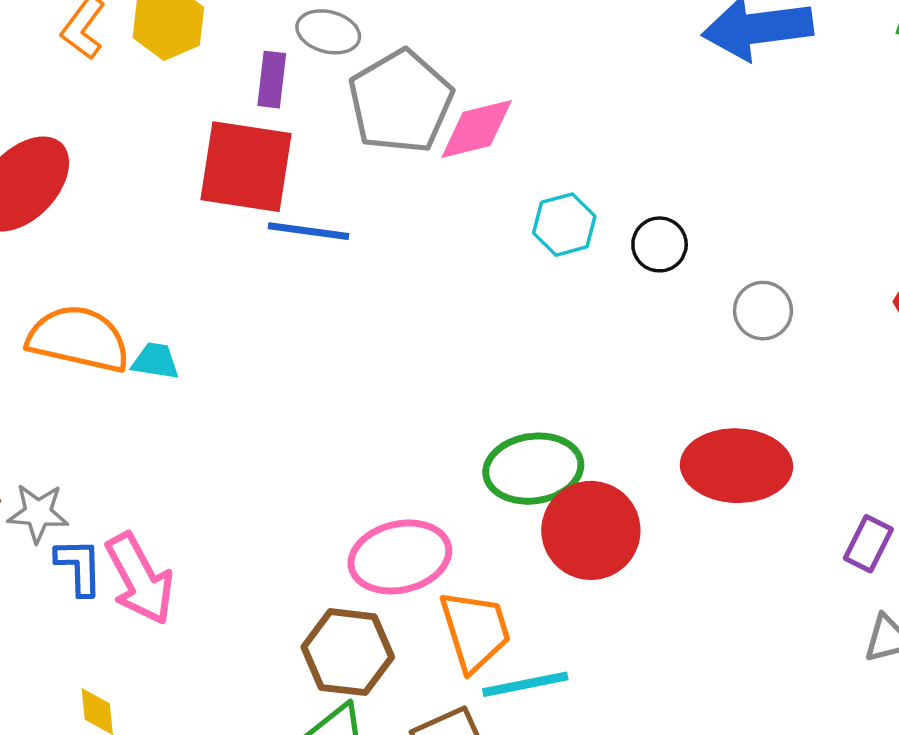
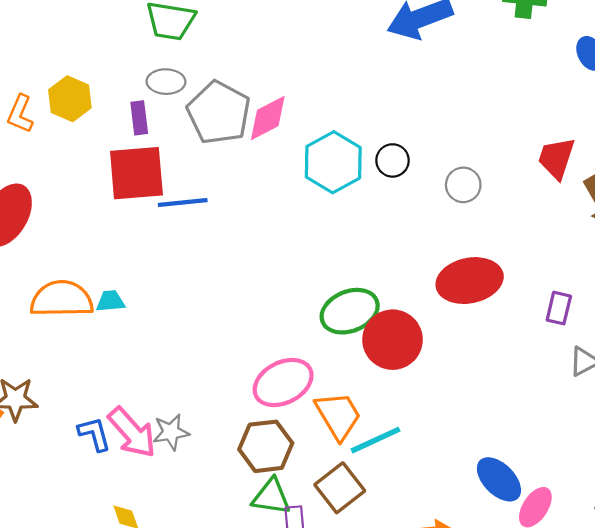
cyan hexagon: (564, 225) -> (333, 162), size x1.6
gray star: (38, 513) -> (171, 432), moved

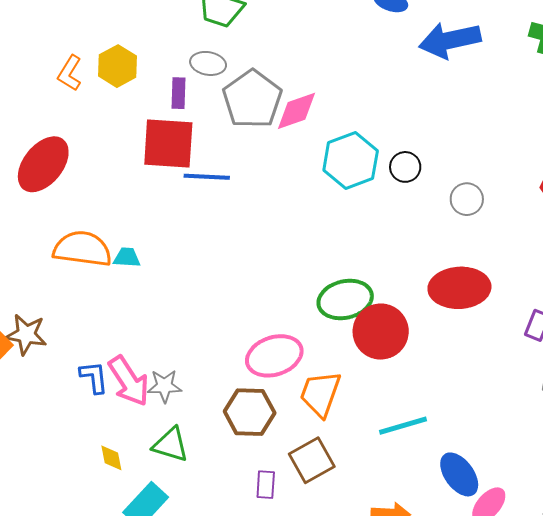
orange trapezoid: (338, 416) -> (320, 394), turned -138
cyan line: (375, 440) -> (403, 426), moved
green triangle: (271, 497) -> (171, 445), moved

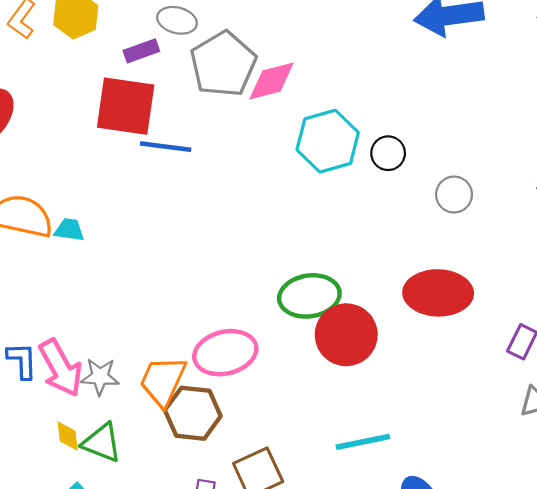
purple rectangle: (178, 93) -> (141, 51), turned 64
orange trapezoid: (320, 394) -> (163, 381), moved
yellow diamond: (111, 458) -> (68, 436), moved

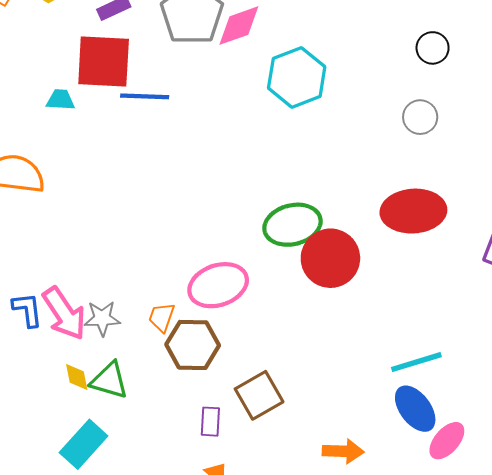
black circle: (388, 153) -> (433, 48), moved
cyan trapezoid: (69, 230) -> (60, 100), moved
orange trapezoid: (163, 381) -> (162, 317), size x0.6
cyan line: (363, 442) -> (416, 362), moved

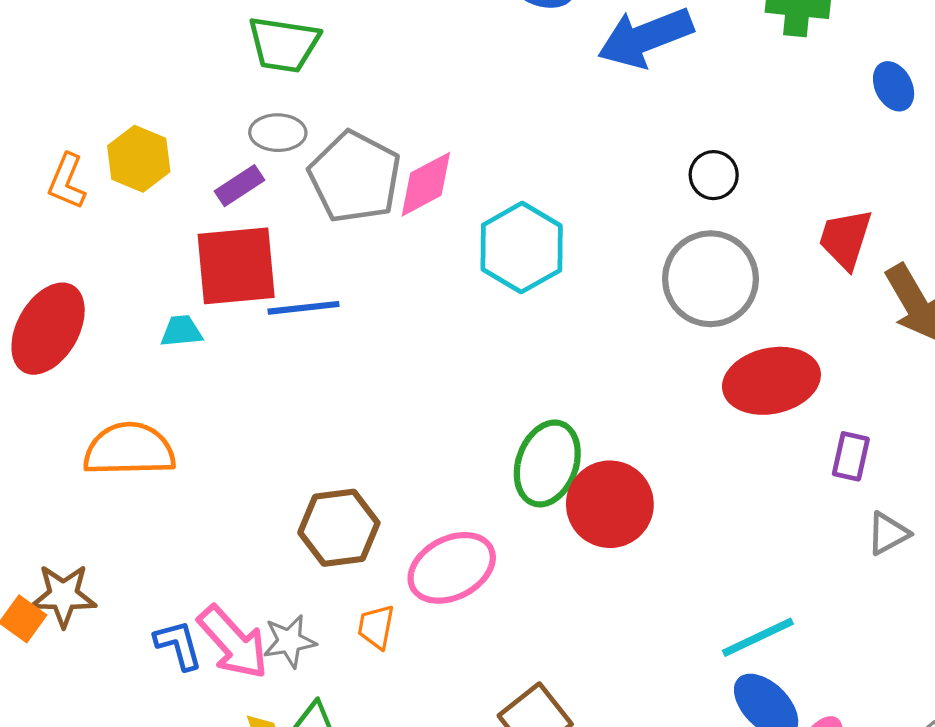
gray circle: (420, 117) -> (710, 279), size x1.8
red ellipse: (413, 211) -> (771, 381), moved
green ellipse: (292, 225) -> (547, 463), turned -48
brown hexagon: (193, 345) -> (339, 528), moved

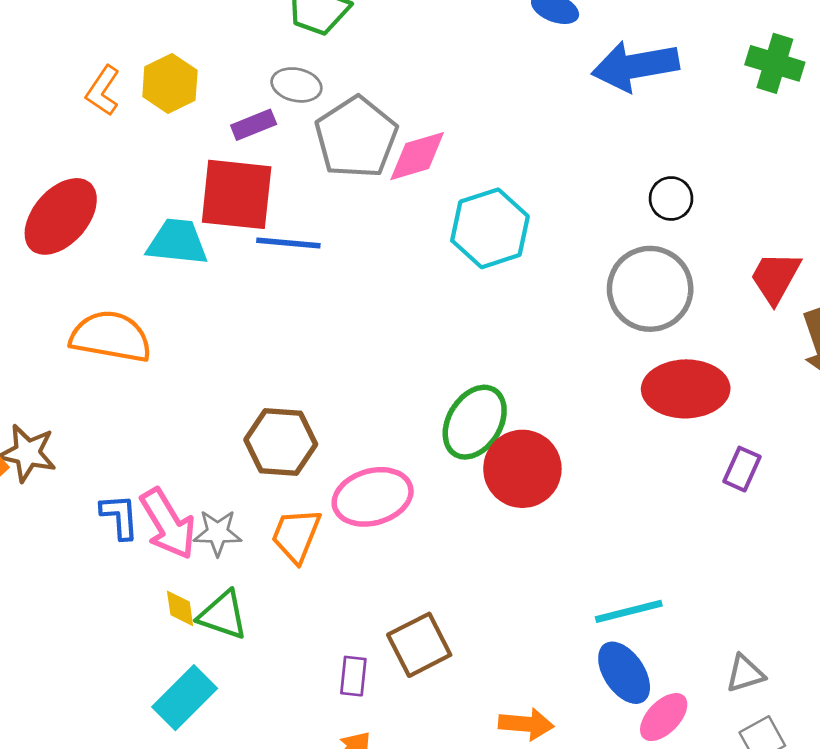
cyan trapezoid: (181, 331) -> (177, 242), size x1.6
gray triangle: (888, 533) -> (745, 674), moved
orange trapezoid: (376, 627) -> (296, 535), size x1.4

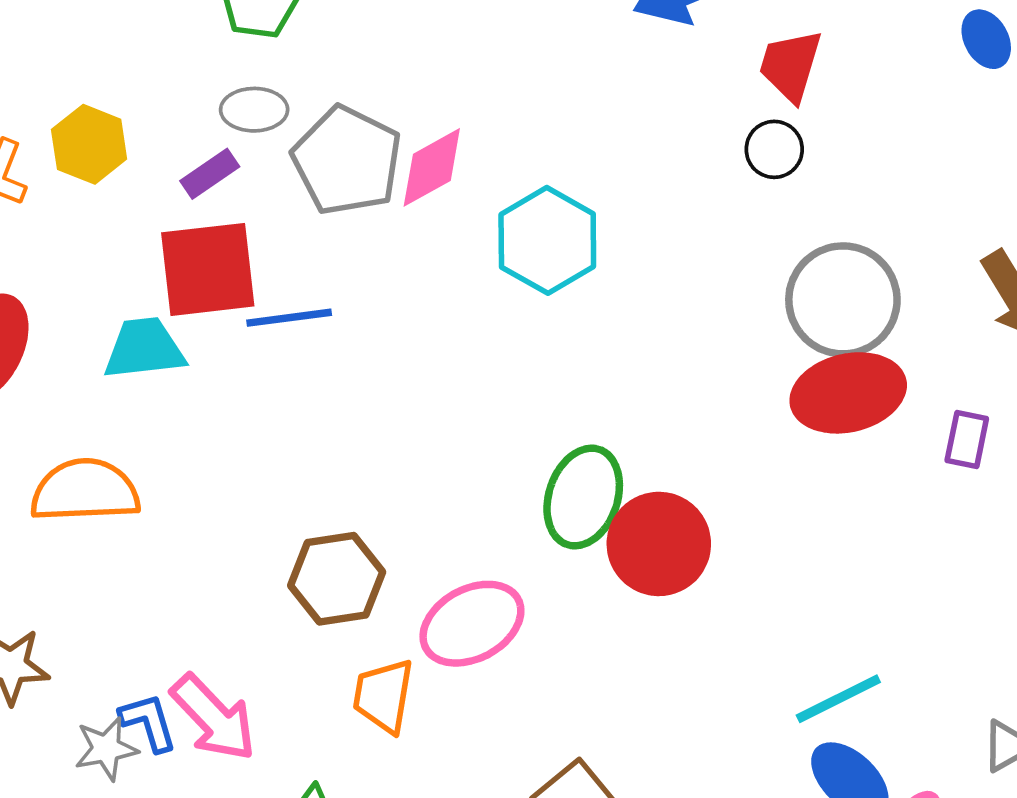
red trapezoid: (775, 277) -> (790, 65), moved
gray circle: (650, 289) -> (843, 300), moved
purple rectangle: (742, 469) -> (967, 439), moved
gray star: (218, 533) -> (106, 749), moved

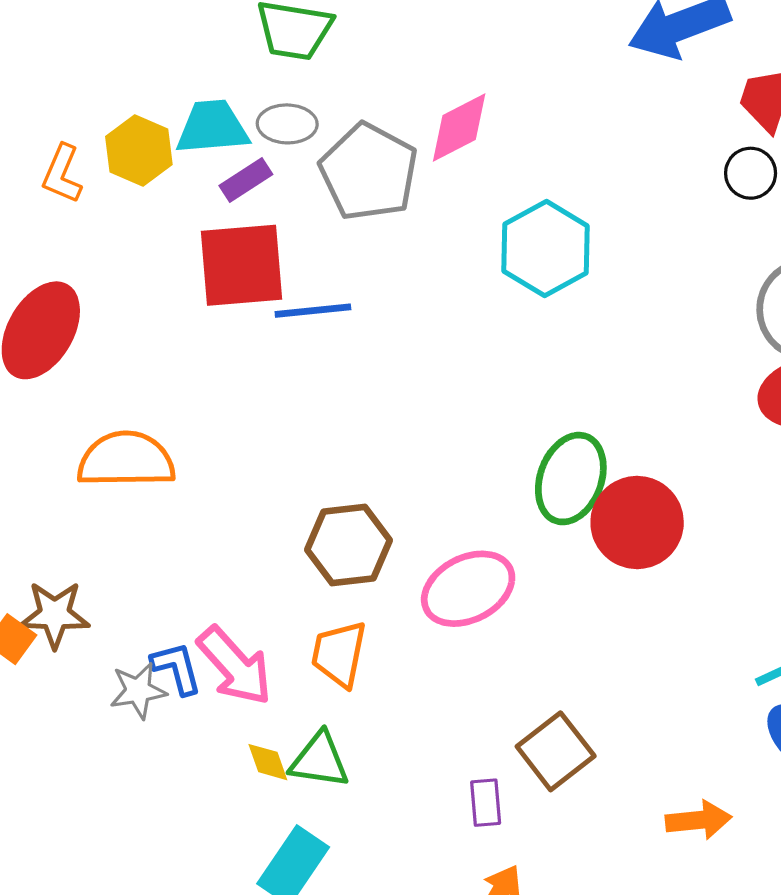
pink diamond: (432, 167) -> (459, 128), moved
cyan trapezoid: (144, 348) -> (212, 127), moved
orange trapezoid: (384, 696) -> (339, 654), moved

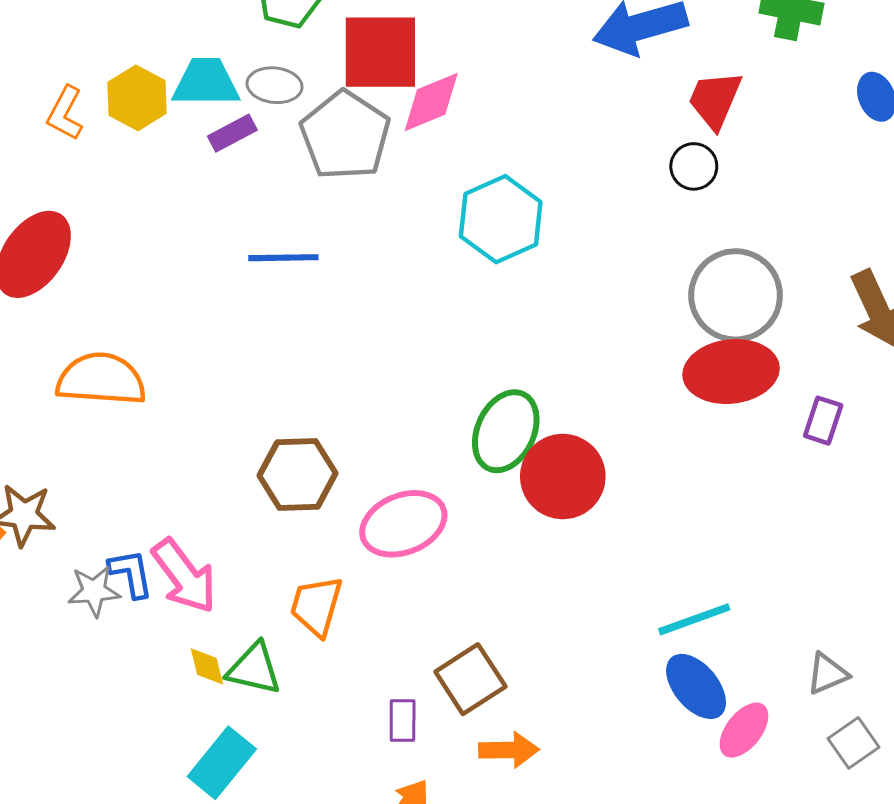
red square: (242, 265) -> (380, 52), moved
orange trapezoid: (339, 654) -> (316, 606), moved
orange arrow: (699, 820) -> (509, 750), moved

